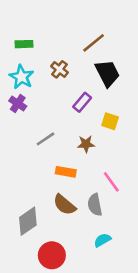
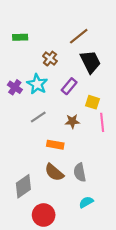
cyan star: (22, 77) -> (37, 84), moved
pink line: (111, 182) -> (102, 122), moved, turned 30

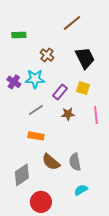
brown line: (79, 36) -> (72, 23), moved
cyan star: (37, 84) -> (35, 79), turned -30
purple rectangle: (69, 86) -> (60, 92), moved
yellow square: (93, 102) -> (83, 88), moved
orange rectangle: (55, 145) -> (36, 136), moved

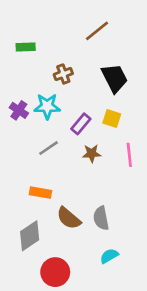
brown cross: (47, 55) -> (63, 74), turned 32
orange rectangle: (36, 136) -> (40, 193), moved

